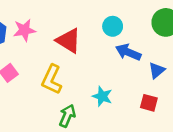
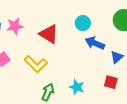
yellow L-shape: (52, 79) -> (36, 64), turned -70
cyan star: (102, 96) -> (77, 87), moved

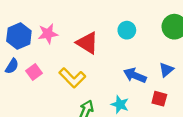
blue arrow: (95, 43) -> (135, 75), moved

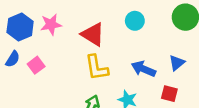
yellow L-shape: (72, 78) -> (97, 68), moved, turned 36

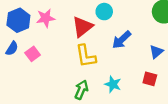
cyan circle: (135, 21) -> (104, 12), moved
red triangle: (93, 34) -> (82, 27), turned 50
blue arrow: (143, 69) -> (122, 40), moved, turned -66

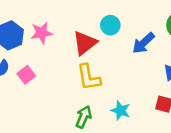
blue arrow: (122, 40) -> (143, 43), moved

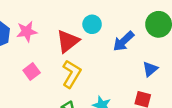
pink square: (26, 75) -> (32, 71), moved
yellow L-shape: (89, 77) -> (71, 74), turned -140

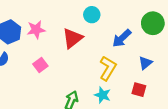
cyan circle: (92, 24) -> (92, 15), moved
yellow L-shape: (71, 74) -> (108, 68), moved

